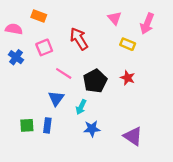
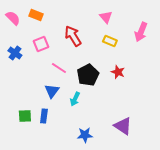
pink arrow: (147, 24) -> (141, 32), moved
pink semicircle: (14, 29) -> (13, 18), moved, turned 35
yellow rectangle: (128, 44) -> (110, 41), moved
blue star: (92, 129) -> (85, 135), moved

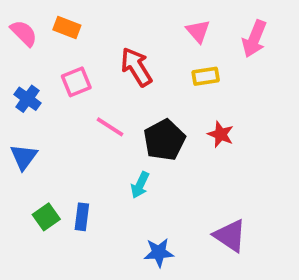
pink arrow: (141, 32) -> (254, 39), moved
yellow rectangle: (110, 41) -> (206, 76), turned -32
blue triangle: (52, 91) -> (24, 157), moved
green square: (25, 116) -> (46, 217), turned -32

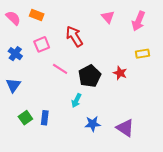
yellow rectangle: (206, 76) -> (142, 54), moved
blue star: (159, 252) -> (93, 124), moved

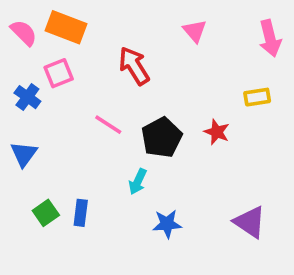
orange rectangle: (37, 15) -> (66, 27), size x1.5
pink arrow: (138, 21) -> (270, 38), moved, turned -36
pink square: (42, 44) -> (59, 73), moved
purple triangle: (125, 128) -> (250, 222), moved

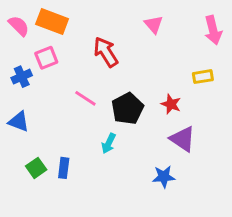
blue cross: (27, 97) -> (22, 77), turned 30
blue triangle: (24, 154) -> (19, 122), turned -45
purple triangle: (250, 222) -> (183, 139), moved
blue star: (167, 224) -> (164, 177), moved

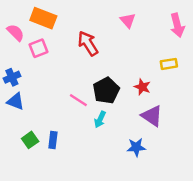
pink semicircle: (19, 26) -> (16, 33), moved
blue cross: (22, 77) -> (12, 77), moved
pink line: (85, 98) -> (78, 100), moved
cyan arrow: (109, 143) -> (100, 119), moved

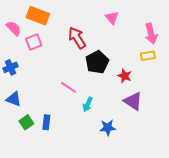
pink arrow: (177, 25) -> (151, 34), moved
black pentagon: (106, 90) -> (97, 62), moved
blue triangle: (16, 101) -> (14, 99), moved
blue star: (136, 147) -> (108, 128), moved

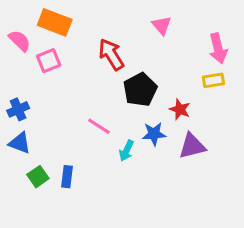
blue cross: (10, 67) -> (18, 109), moved
purple triangle: (133, 101) -> (192, 146), turned -48
blue star: (108, 128) -> (154, 134), moved

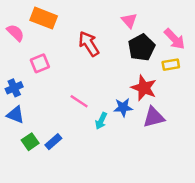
pink arrow: (218, 48) -> (175, 39), turned -30
pink square: (49, 61) -> (40, 63), moved
black pentagon: (140, 90) -> (141, 47), moved
red star: (180, 109) -> (144, 88), size x1.5
blue rectangle: (67, 177) -> (53, 142), turned 42

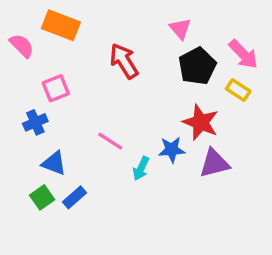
yellow rectangle: (171, 65) -> (238, 90), turned 42
blue cross: (14, 88) -> (35, 122), moved
blue triangle: (15, 115) -> (54, 163), moved

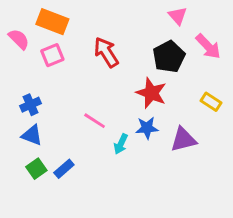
pink triangle: (180, 29) -> (178, 16), moved
pink square: (56, 88) -> (52, 55), moved
yellow rectangle: (238, 90) -> (211, 102), moved
red star: (201, 122) -> (151, 93), moved
blue triangle: (54, 163) -> (32, 135), moved

